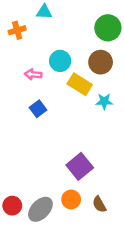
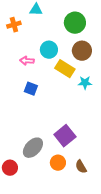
green circle: (108, 28) -> (75, 23), moved
blue square: (38, 109) -> (31, 89), turned -32
gray ellipse: (40, 209) -> (33, 148), moved

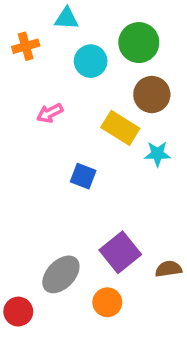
cyan circle: (49, 50) -> (91, 61), moved
pink arrow: (27, 61) -> (50, 113), turned -32
blue square: (31, 89) -> (83, 176), moved
brown semicircle: (81, 167) -> (169, 269), moved, turned 112

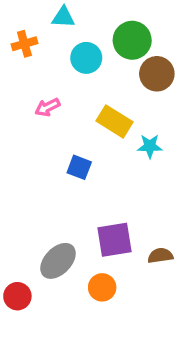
brown circle: (152, 94) -> (157, 74), moved
purple square: (120, 252) -> (114, 240), turned 30

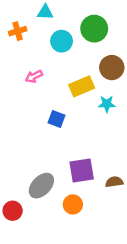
brown circle: (157, 74) -> (112, 68), moved
yellow rectangle: (114, 121) -> (82, 86), turned -55

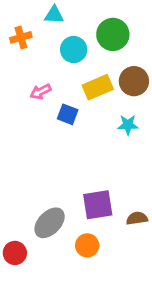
yellow rectangle: (82, 86) -> (98, 87), moved
blue square: (57, 119) -> (68, 114), moved

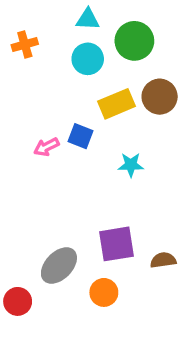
cyan triangle: (54, 15) -> (88, 19), moved
pink arrow: (40, 92) -> (46, 147), moved
cyan star: (128, 125) -> (131, 165), moved

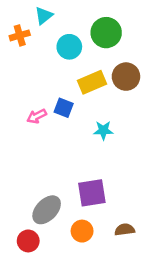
cyan triangle: (88, 19) -> (44, 16), moved, turned -42
brown semicircle: (163, 260) -> (125, 230), moved
red circle: (18, 301) -> (28, 241), moved

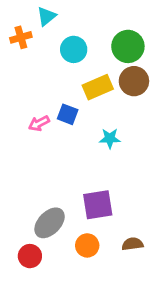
green circle: (106, 33) -> (128, 46), moved

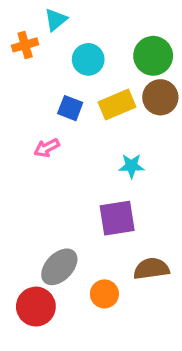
blue square: (68, 114) -> (70, 108), moved
purple square: (98, 205) -> (117, 218), moved
brown semicircle: (132, 244) -> (151, 269), moved, size x1.4
red circle: (30, 256) -> (36, 307), size x1.4

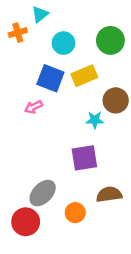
brown circle: (160, 97) -> (116, 100), moved
blue square: (70, 108) -> (50, 78), size x1.5

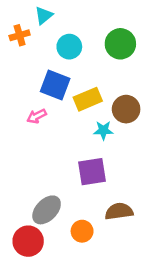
yellow rectangle: (84, 76) -> (88, 99), moved

